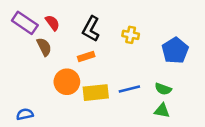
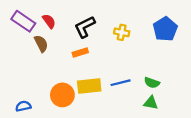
black L-shape: (91, 29) -> (85, 27), turned 35
blue pentagon: (175, 50) -> (165, 29), moved
orange circle: (67, 82) -> (62, 95), moved

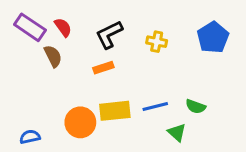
green triangle: (151, 103) -> (177, 132), moved, turned 32

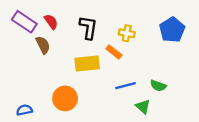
black L-shape: (109, 34) -> (88, 27), turned 125
orange rectangle: (103, 68) -> (114, 52), moved, turned 56
yellow rectangle: (115, 111) -> (87, 64), moved

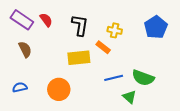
brown semicircle: (43, 45) -> (25, 49), moved
green semicircle: (158, 86) -> (143, 78), size x1.5
blue semicircle: (24, 110) -> (20, 87), moved

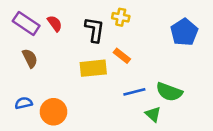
yellow cross: (115, 30) -> (121, 17), moved
orange circle: (59, 89) -> (53, 112), moved

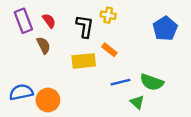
purple rectangle: (26, 23) -> (23, 21), turned 35
brown semicircle: (30, 58) -> (43, 45), moved
blue semicircle: (24, 103) -> (21, 92), size x1.5

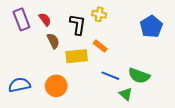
brown semicircle: (43, 45) -> (53, 41), moved
blue line: (120, 82) -> (110, 76), turned 36
orange circle: (48, 100) -> (56, 86), moved

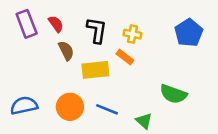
yellow cross: (99, 14) -> (132, 34), moved
blue line: (110, 76) -> (107, 109), moved
green triangle: (126, 94) -> (144, 121), moved

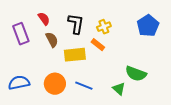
purple rectangle: (27, 24) -> (21, 34), moved
yellow cross: (132, 34) -> (104, 27), turned -32
green triangle: (144, 121) -> (119, 89), moved

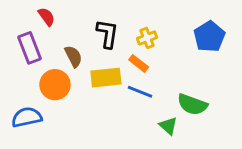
red semicircle: (44, 19) -> (46, 17), moved
orange circle: (55, 84) -> (55, 85), moved
blue line: (84, 86) -> (140, 92), moved

